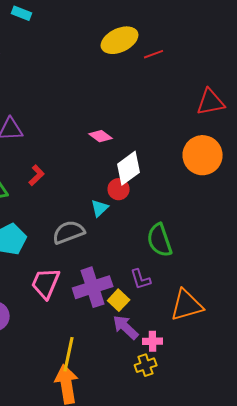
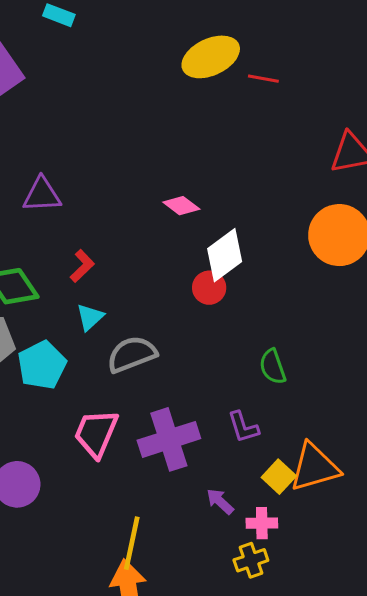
red line: (154, 54) -> (263, 79), turned 30
cyan triangle: (100, 208) -> (90, 317), moved
green semicircle: (160, 240) -> (273, 367), size x0.7
yellow square: (119, 300) -> (279, 477), moved
purple arrow: (126, 327) -> (220, 501), size x0.7

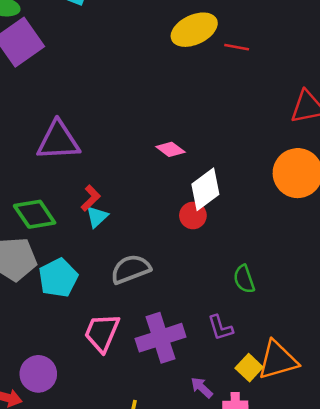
purple triangle: (42, 195) -> (58, 141), size x1.4
cyan triangle: (90, 317) -> (97, 217), moved

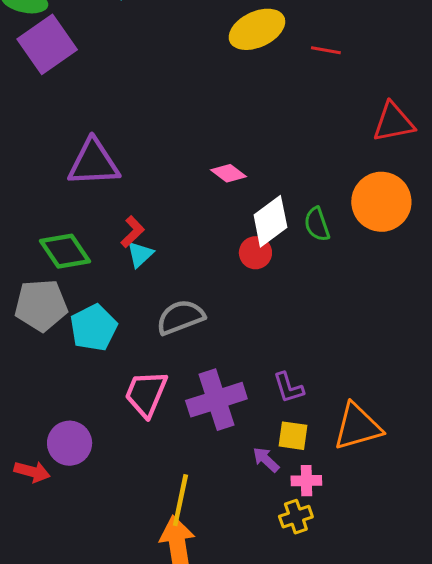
red line: (237, 47) -> (326, 50), moved
green semicircle: (244, 279) -> (317, 224), moved
yellow square: (249, 368) -> (293, 436), moved, turned -35

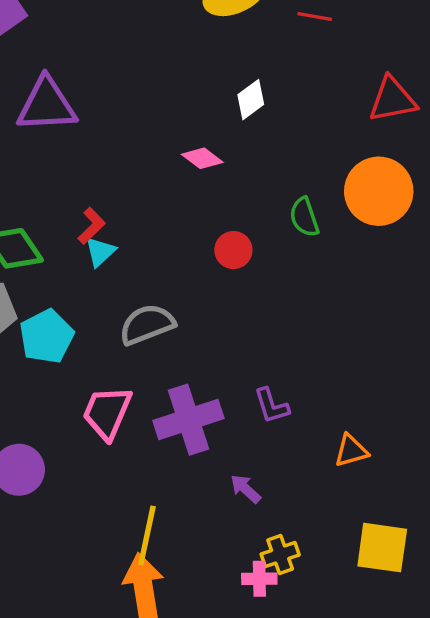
purple triangle: (94, 163) -> (47, 105), moved
white diamond: (270, 221) -> (251, 100), moved, size x0.7
orange triangle: (357, 427) -> (351, 451), size x0.6
yellow square: (293, 436) -> (382, 548), moved, size x1.5
pink cross: (306, 481) -> (259, 579), moved

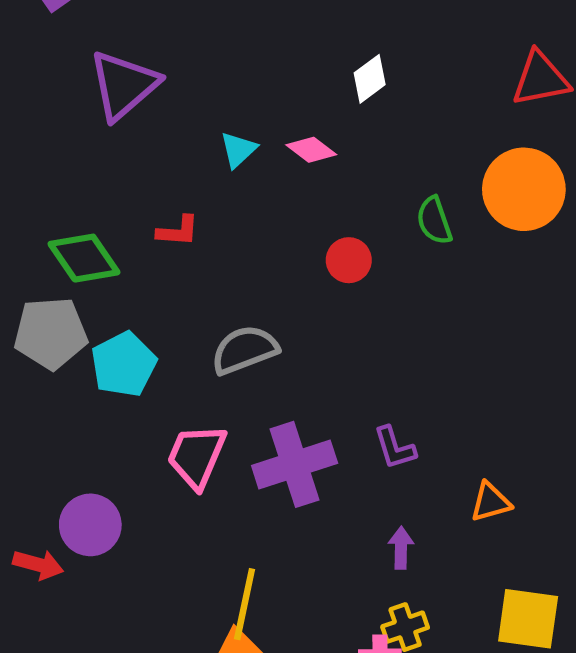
purple triangle: (47, 105) -> (124, 85), turned -38
red L-shape: (92, 226) -> (178, 231), turned 48
cyan triangle: (100, 252) -> (238, 150), moved
purple arrow: (246, 489) -> (401, 548), moved, turned 48

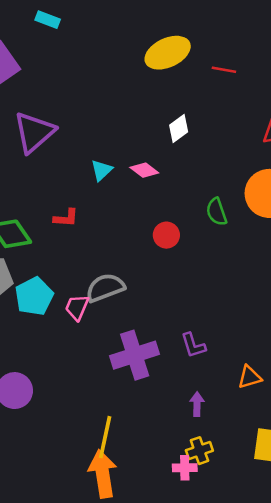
pink trapezoid: (197, 456) -> (77, 307), moved, size x0.7

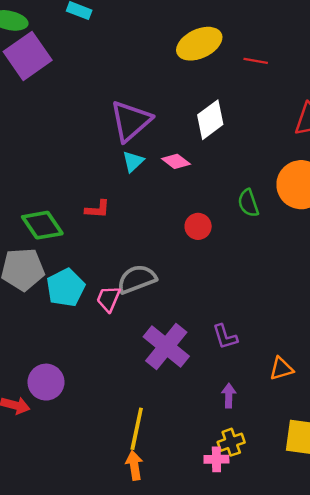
white diamond: (179, 129) -> (210, 120), size x1.4
purple triangle: (34, 132) -> (131, 121), moved
purple cross: (135, 355) -> (166, 347), turned -33
orange arrow: (103, 474) -> (134, 465), size x0.6

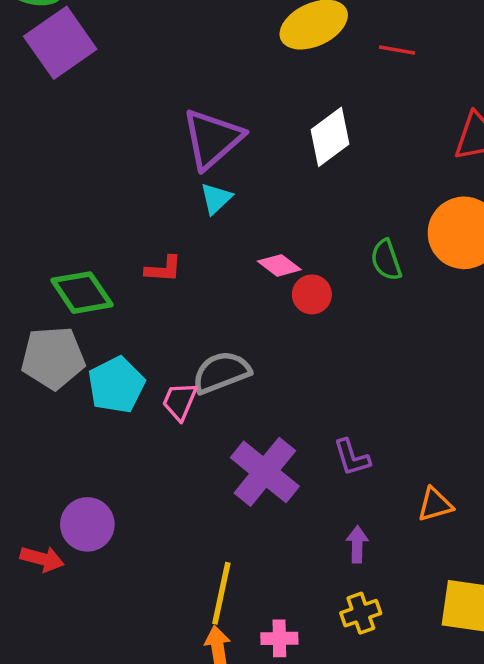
pink diamond: (176, 161) -> (279, 265), moved
pink cross: (216, 459) -> (279, 638), moved

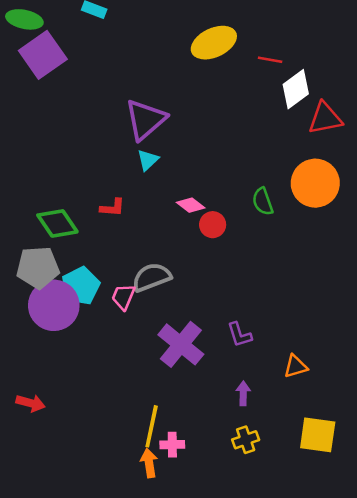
white diamond: (330, 137) -> (296, 89), moved
purple circle: (87, 524) -> (54, 305), moved, size x1.4
pink cross: (279, 638) -> (172, 445), moved

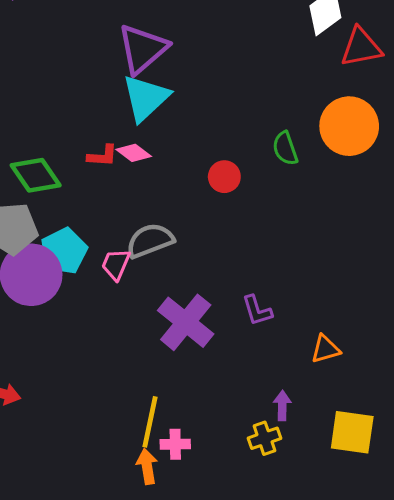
cyan triangle: (148, 160) -> (146, 98), size x1.8
pink diamond: (191, 205) -> (134, 153), moved
purple arrow: (243, 393) -> (282, 406), moved

